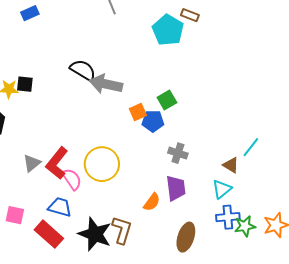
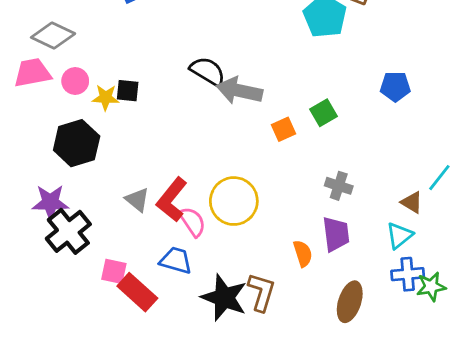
blue pentagon: (153, 121) -> (395, 87), moved
gray triangle: (32, 163) -> (137, 200), turned -42
orange semicircle: (152, 202) -> (303, 253), turned -54
red rectangle: (49, 234) -> (137, 292), moved

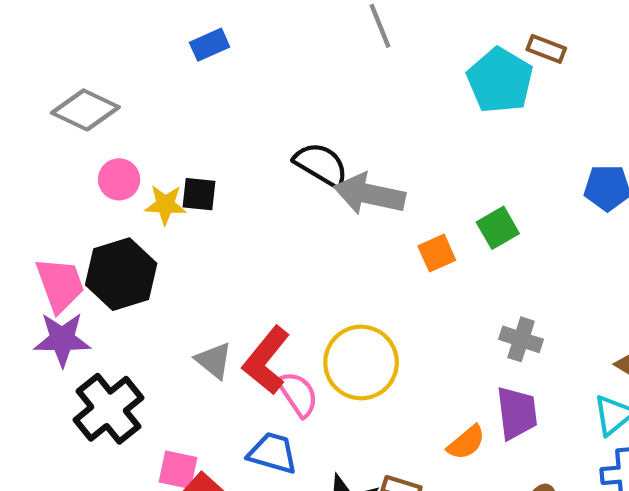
pink trapezoid: (32, 73) -> (60, 285), moved, turned 81
purple star: (50, 202) -> (62, 339), moved
orange semicircle: (303, 253) -> (466, 442), turned 68

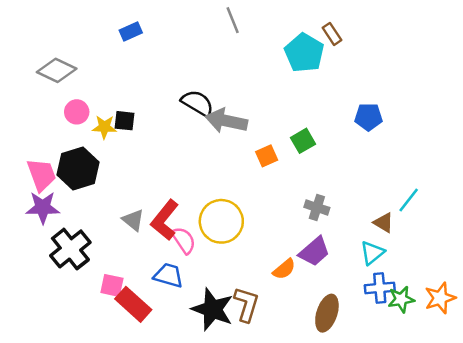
brown rectangle: (546, 49) -> (332, 34), turned 35
purple trapezoid: (517, 413) -> (314, 252), turned 56

